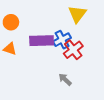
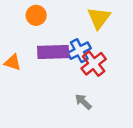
orange circle: (11, 22) -> (36, 15), moved

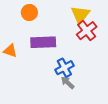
blue cross: (79, 51) -> (64, 68), moved
red cross: (94, 64) -> (87, 31), moved

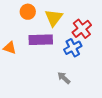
yellow triangle: (80, 15) -> (54, 18), moved
blue cross: (64, 68) -> (73, 48), moved

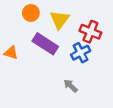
red cross: (82, 29) -> (90, 32), turned -30
purple rectangle: (41, 40) -> (45, 44), turned 35

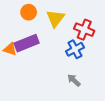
purple rectangle: (45, 44) -> (27, 43), moved, turned -55
gray arrow: (71, 86) -> (74, 80), moved

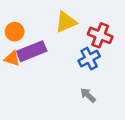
orange circle: (29, 12) -> (15, 32), moved
yellow triangle: (55, 18) -> (66, 22), turned 30

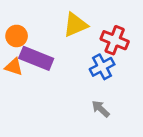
purple rectangle: (32, 51) -> (36, 58), turned 44

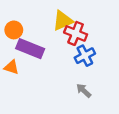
red cross: (115, 40) -> (76, 33), moved
orange triangle: (14, 67) -> (11, 67), moved

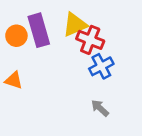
purple rectangle: (30, 49) -> (39, 30), moved, turned 52

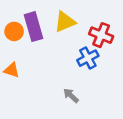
red cross: (90, 40) -> (101, 35), moved
gray arrow: (100, 108) -> (71, 96), moved

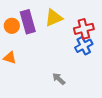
red cross: (101, 35) -> (84, 29), turned -36
blue cross: (88, 58) -> (84, 46), moved

